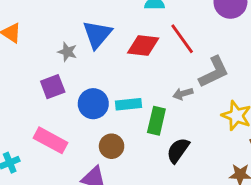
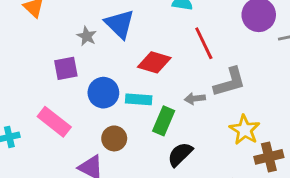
blue triangle: (97, 34) -> (120, 24), turned -36
red diamond: (143, 46) -> (154, 62), moved

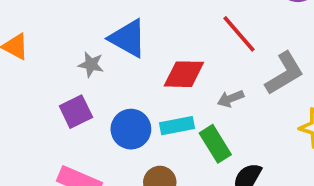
gray arrow: (195, 98) -> (231, 99), moved
green rectangle: (164, 121) -> (215, 144), turned -40

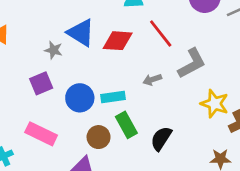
red diamond: (184, 74) -> (118, 41), moved
green rectangle: (215, 144) -> (126, 125), moved

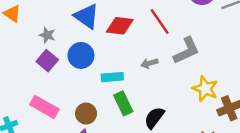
gray star: (54, 50) -> (47, 35), moved
purple square: (41, 83) -> (47, 61), turned -30
blue circle: (80, 98) -> (81, 55), moved
brown circle: (99, 137) -> (86, 114), moved

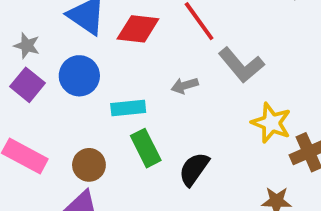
gray L-shape: (186, 51) -> (241, 65), turned 76

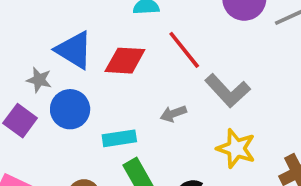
gray star: (27, 46) -> (39, 80), moved
yellow star: (271, 123) -> (236, 148), moved

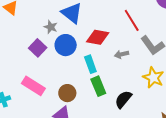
red diamond: (125, 61) -> (98, 37), moved
cyan rectangle: (119, 138) -> (90, 64), turned 72

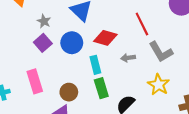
gray star: (51, 27) -> (44, 21), moved
pink rectangle: (33, 86) -> (35, 81), turned 35

